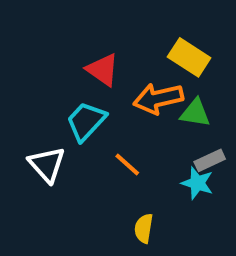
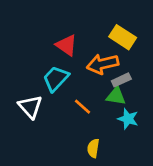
green triangle: (195, 113) -> (116, 96), moved
gray rectangle: (210, 160) -> (121, 80), moved

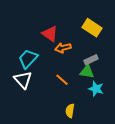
orange arrow: (103, 64) -> (63, 48), moved, size x0.7
cyan trapezoid: (56, 79) -> (28, 59), moved

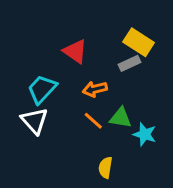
orange arrow: (63, 48) -> (95, 89), moved
gray rectangle: (91, 60) -> (130, 63), moved
green triangle: (87, 72) -> (120, 118), moved

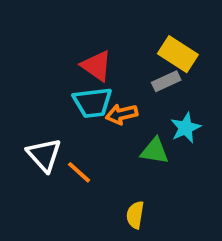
cyan trapezoid: (42, 89) -> (93, 103), moved, turned -140
orange line: (93, 121) -> (79, 172), moved
cyan star: (145, 134) -> (186, 128), moved, turned 30

